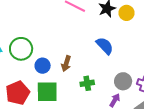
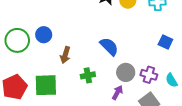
blue semicircle: (105, 46) -> (109, 47), moved
blue circle: (43, 66) -> (44, 35), moved

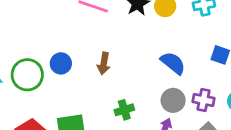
blue semicircle: (109, 47) -> (173, 63), moved
brown arrow: (65, 55) -> (104, 63), moved

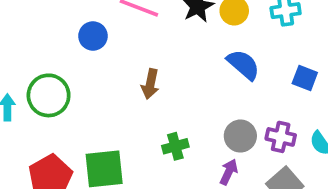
blue circle: (61, 63) -> (93, 36), moved
blue semicircle: (173, 63) -> (243, 65), moved

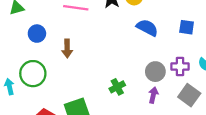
blue circle: (93, 36) -> (37, 34), moved
brown arrow: (150, 84) -> (67, 48), moved

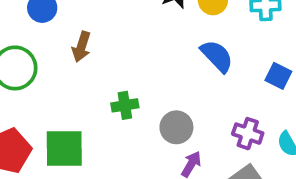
gray circle: (155, 72) -> (176, 127), moved
green cross: (117, 87) -> (125, 105), moved

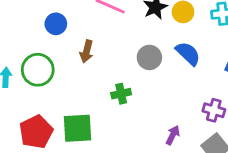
gray circle: (176, 127) -> (149, 57), moved

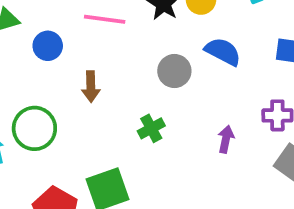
blue circle: (56, 24) -> (48, 46), moved
purple arrow: (173, 135) -> (226, 139), moved

